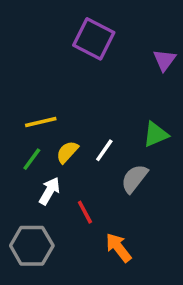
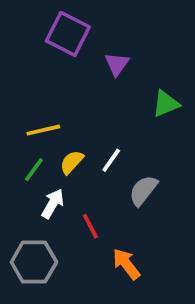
purple square: (94, 39) -> (68, 34), moved
purple triangle: (164, 60) -> (117, 64), moved
green triangle: (156, 134) -> (166, 104), moved

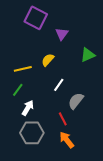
yellow semicircle: (72, 162) -> (48, 60), moved
red line: (90, 226) -> (63, 119), moved
gray hexagon: (34, 262) -> (32, 133), moved

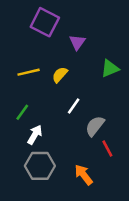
yellow line: (23, 69) -> (29, 72), moved
red line: (63, 119) -> (107, 148), moved

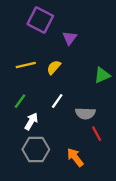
green triangle: (110, 68) -> (102, 75), moved
white line: (74, 106) -> (57, 101), moved
gray semicircle: (95, 126) -> (85, 113), turned -126

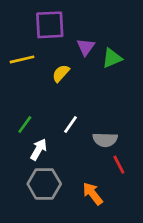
purple square: (40, 20) -> (50, 25), turned -30
yellow line: (26, 65) -> (22, 59), moved
yellow semicircle: (54, 67) -> (61, 73), moved
green triangle: (102, 75) -> (112, 58), moved

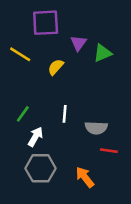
yellow line: (22, 59) -> (20, 54), turned 45
white line: (70, 124) -> (65, 114), turned -30
red line: (119, 165) -> (109, 151), turned -54

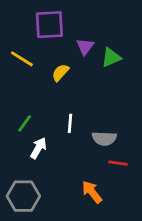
gray hexagon: (41, 168) -> (23, 196), moved

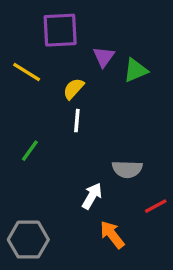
white line: (70, 123) -> (77, 121), moved
white arrow: (38, 148) -> (92, 196), moved
red line: (118, 163) -> (156, 206), moved, turned -36

